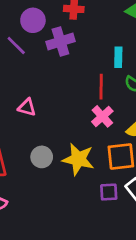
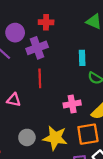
red line: (101, 87) -> (40, 78), moved
pink cross: (102, 116) -> (72, 104), turned 35

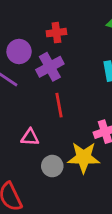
gray circle: (27, 137) -> (52, 166), moved
yellow star: (55, 138) -> (84, 157), moved

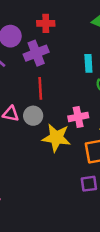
gray circle: (52, 166) -> (33, 116), moved

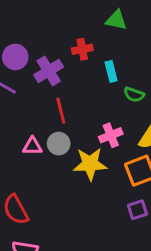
red cross: (46, 23) -> (82, 49), moved

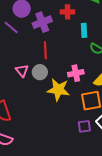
pink triangle: (32, 146) -> (22, 71), turned 40

